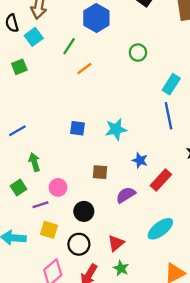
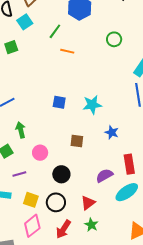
orange line: (84, 69) -> (67, 51), turned 48
red rectangle: (161, 180) -> (129, 164), moved, turned -54
purple semicircle: (126, 195) -> (104, 176), moved
purple line: (40, 205) -> (19, 174), moved
yellow square: (49, 230) -> (31, 200), moved

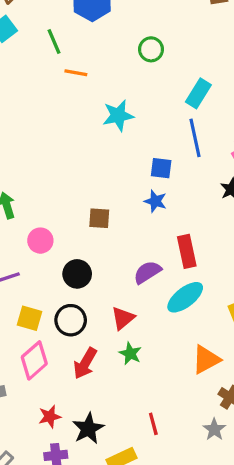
green line: (55, 31) -> (54, 42), turned -56
blue square: (59, 102) -> (161, 168), moved
cyan star: (92, 105) -> (118, 116), moved

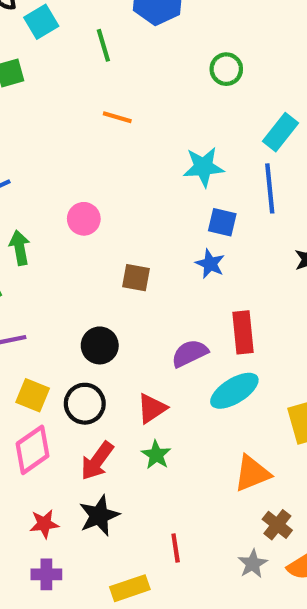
orange line: (76, 73) -> (117, 117), moved
cyan star: (118, 116) -> (203, 167), moved
pink circle: (40, 241) -> (84, 219), moved
black star: (88, 429) -> (99, 516), moved

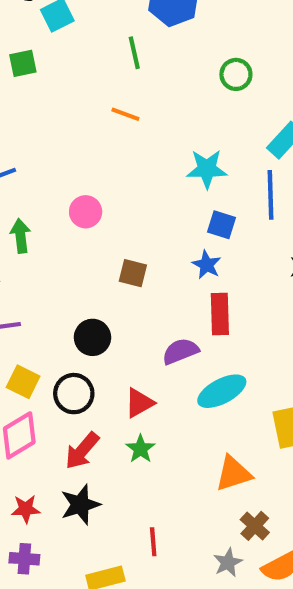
green line: (103, 45) -> (134, 53), moved
red rectangle: (243, 332) -> (220, 314), moved

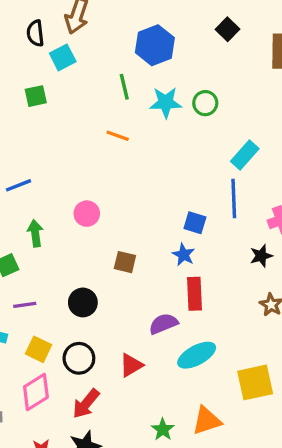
cyan star: (207, 169) -> (166, 102), moved
black circle: (92, 337) -> (83, 302), moved
green star: (141, 449) -> (163, 429), moved

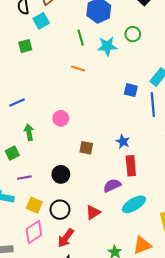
green circle: (205, 103) -> (133, 34), moved
blue square: (195, 223) -> (131, 90), moved

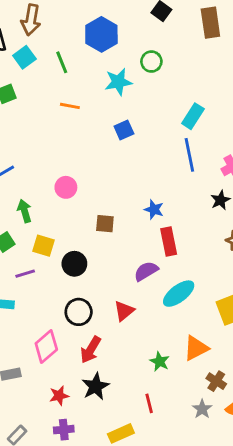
green line: (81, 38) -> (62, 62), moved
orange line: (78, 68) -> (70, 106), moved
blue square: (131, 90) -> (124, 130), moved, turned -32
yellow square: (34, 205) -> (44, 246), moved

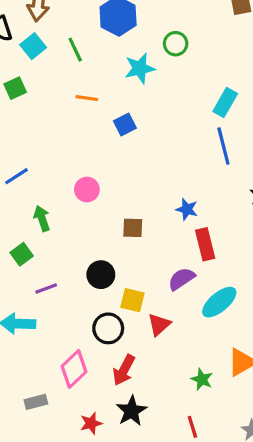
blue square: (124, 130) -> (125, 124), moved
yellow square: (44, 246) -> (132, 300), moved

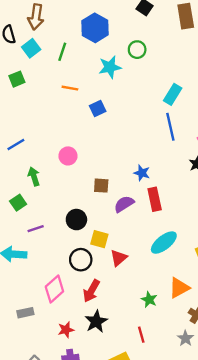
green line: (75, 50) -> (62, 52), turned 42
purple semicircle: (181, 279) -> (124, 204), moved

